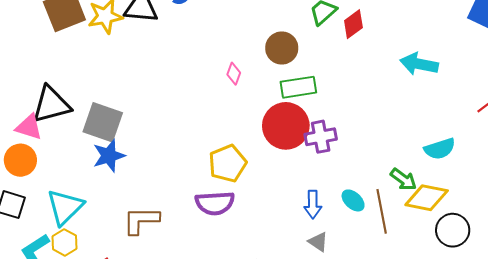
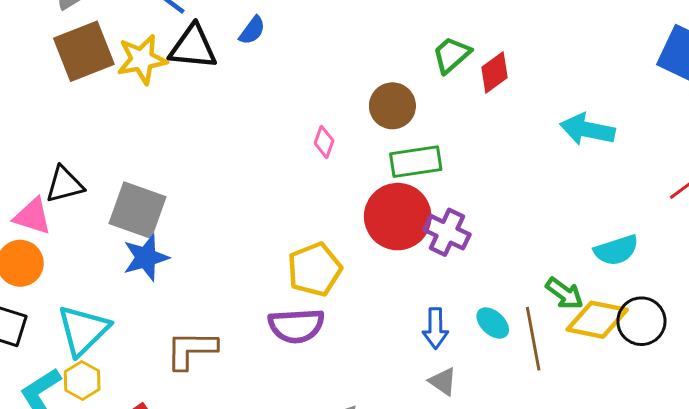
black triangle: (51, 105) -> (65, 185), size x0.7
purple cross: (321, 137) -> (447, 232), turned 36
black circle: (453, 230) -> (641, 321), moved

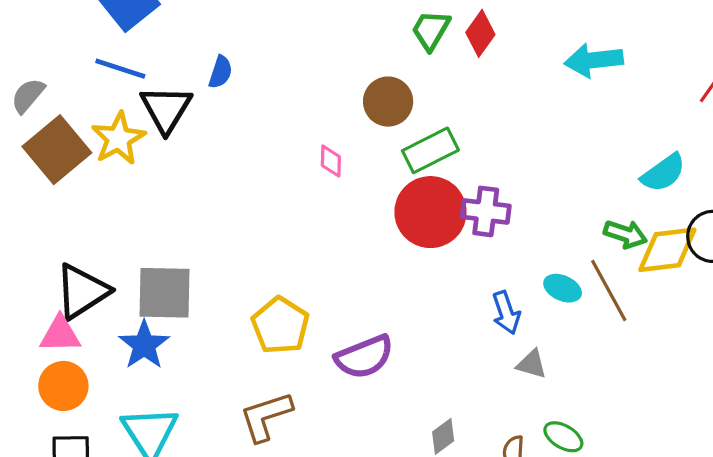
black triangle: (193, 47) -> (166, 109), turned -46
black triangle: (65, 185) -> (82, 291), size x1.4
blue star: (146, 258) -> (144, 345), moved
yellow pentagon: (315, 269) -> (280, 326), moved

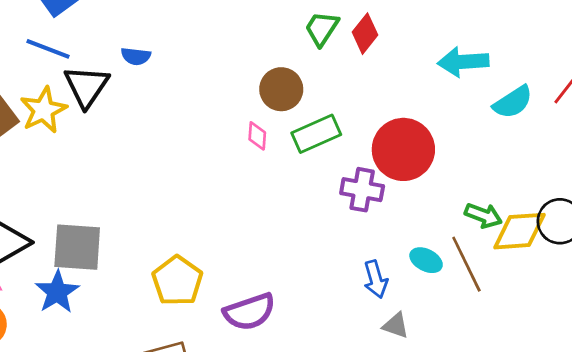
blue semicircle: (221, 72) -> (136, 56), turned 76
pink diamond: (331, 161) -> (257, 136), moved
cyan semicircle: (663, 173) -> (513, 102), moved
red circle: (430, 212) -> (403, 149), moved

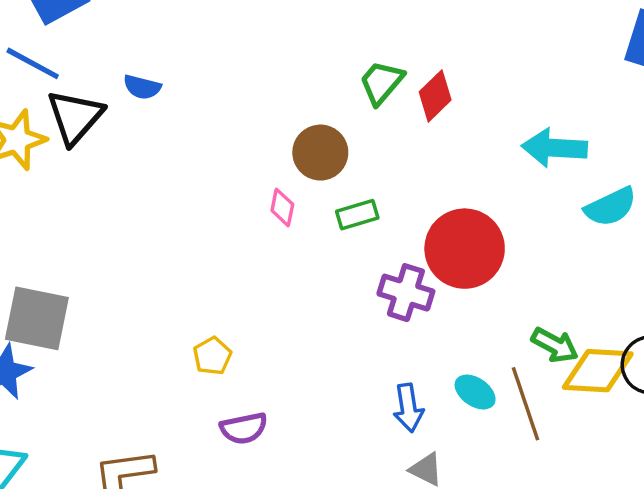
green rectangle: (316, 134) -> (357, 215), size x0.7
yellow pentagon: (177, 281) -> (212, 356), moved, size x0.6
purple semicircle: (249, 312) -> (244, 428), size x0.7

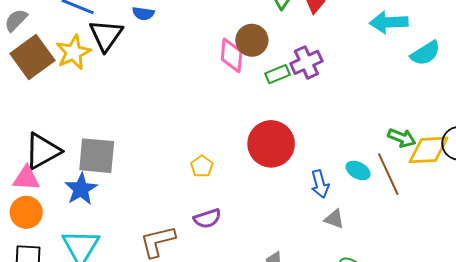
pink diamond: (282, 207) -> (232, 55), moved, size x1.6
red circle: (465, 249) -> (271, 144), moved
purple cross: (406, 293) -> (306, 62), moved, turned -36
purple semicircle: (244, 428) -> (207, 218), moved

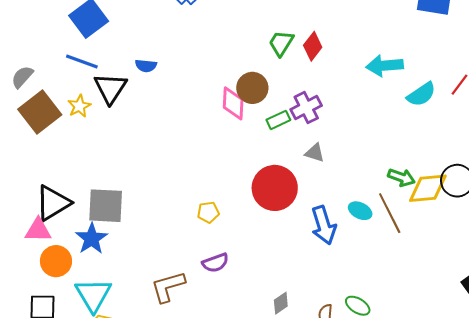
yellow star: (73, 52) -> (79, 106), size x0.7
yellow pentagon: (202, 166) -> (208, 212), turned 30
blue arrow: (320, 184) -> (324, 225), size x1.4
orange circle: (26, 212) -> (56, 261), moved
gray triangle: (334, 219) -> (315, 153), moved

